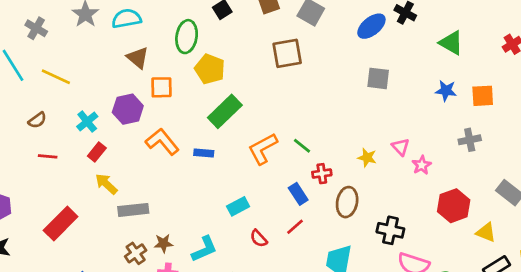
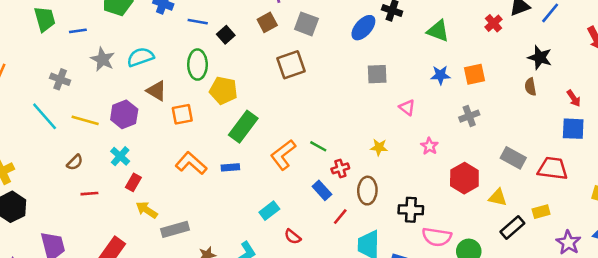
purple hexagon: (128, 109) -> (124, 114), moved
pink triangle: (401, 147) -> (407, 107), moved
red line: (295, 227) -> (340, 217), moved

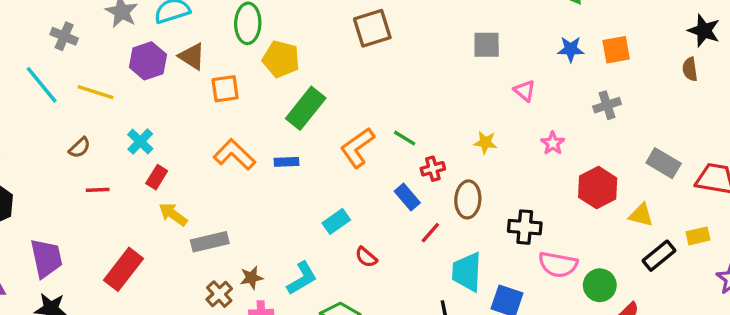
purple hexagon: (124, 114) -> (148, 61), moved

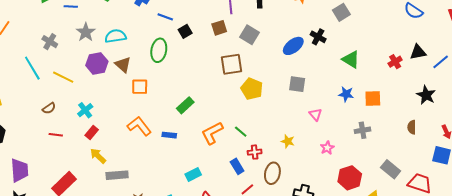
yellow pentagon: (281, 59) -> (252, 89), moved
brown semicircle: (690, 69) -> (412, 127), moved
green rectangle: (306, 108) -> (185, 105), size x0.7

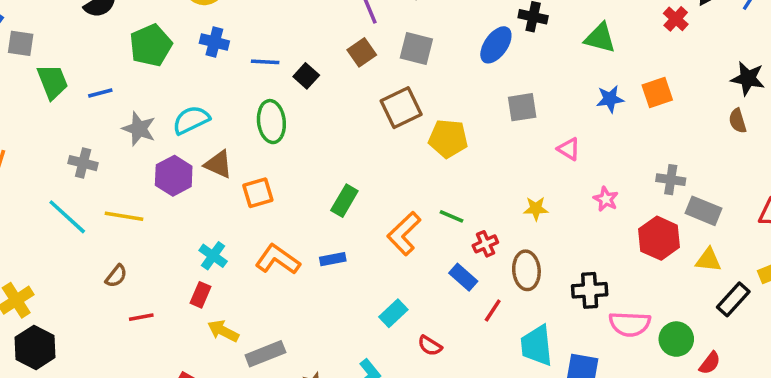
black star: (426, 95) -> (748, 78), moved
cyan cross: (85, 110) -> (213, 256), moved
gray cross: (363, 130) -> (671, 180), moved, turned 35
gray rectangle: (391, 169) -> (703, 211), moved

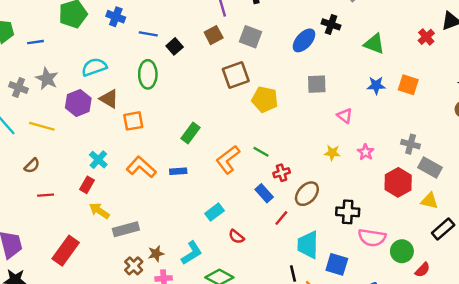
orange square: (657, 93) -> (408, 85), turned 30
gray star: (139, 129) -> (47, 79), moved
yellow star: (536, 209) -> (332, 153), moved
brown ellipse: (526, 270) -> (307, 194), turned 40

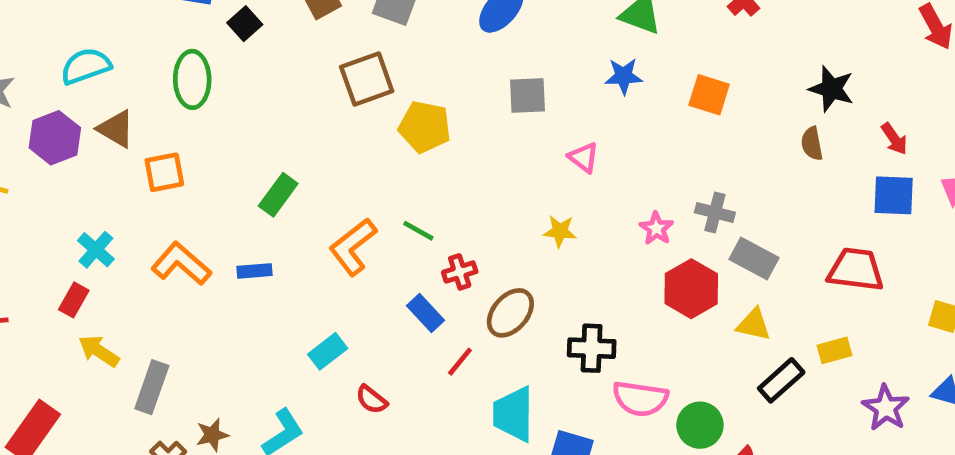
blue star: (376, 85) -> (624, 76), moved
pink star: (366, 152) -> (656, 228), moved
gray rectangle: (126, 229) -> (152, 387), turned -55

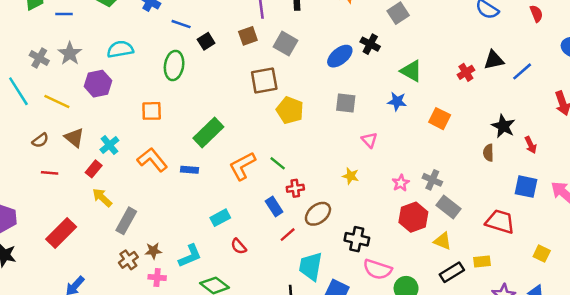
brown triangle: (116, 129) -> (74, 138), moved
red arrow: (894, 139) -> (531, 145), moved
green rectangle: (278, 195) -> (208, 133), size x1.4

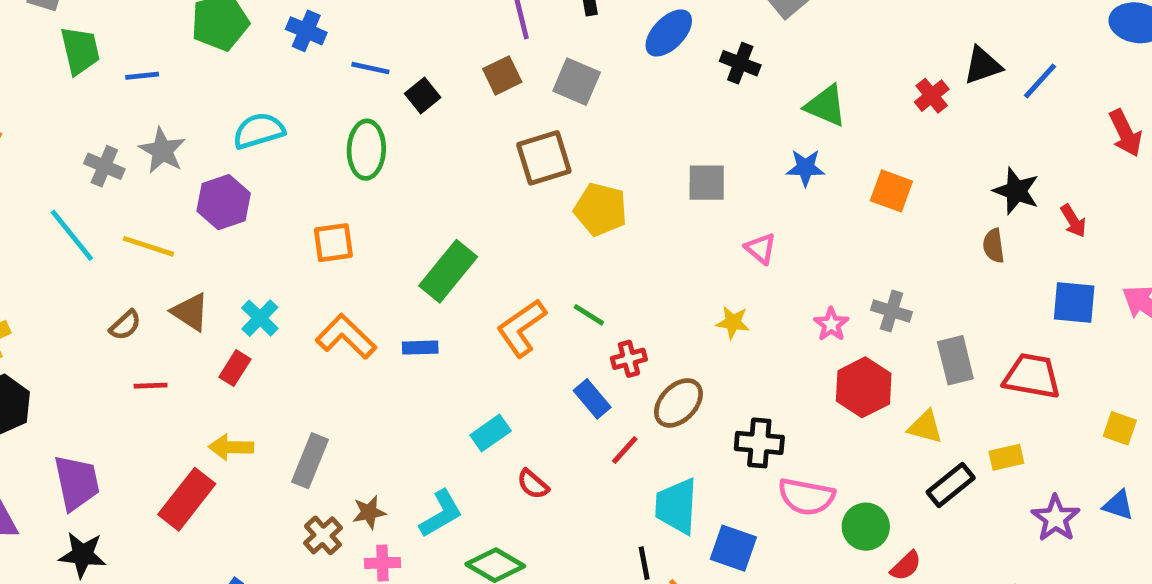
blue ellipse: (340, 56) -> (669, 33), moved
yellow arrow: (102, 198) -> (231, 447), moved, turned -35
gray rectangle: (448, 207) -> (955, 360), moved, turned 45

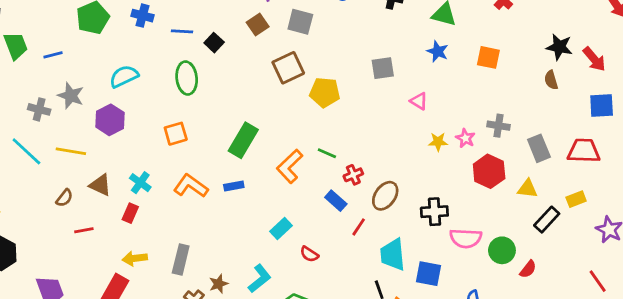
blue star: (805, 168) -> (438, 51), turned 30
red arrow: (1073, 221) -> (594, 59), size x1.4
yellow star: (733, 322) -> (438, 142), moved

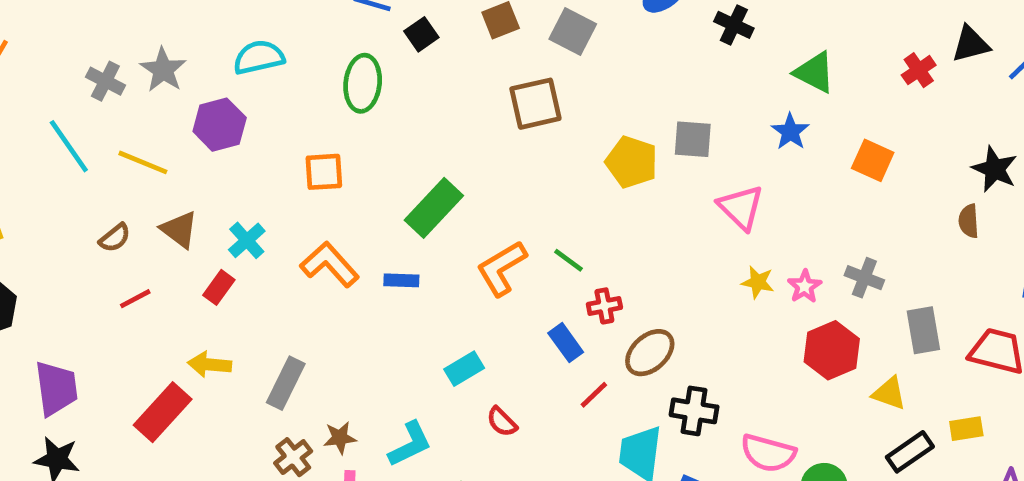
yellow pentagon: (325, 92) -> (632, 162), moved
pink triangle: (419, 101) -> (741, 207), size x1.5
black cross: (434, 212) -> (694, 411), moved
red line: (84, 230) -> (135, 299), turned -30

